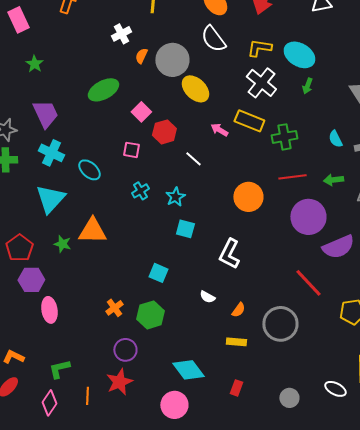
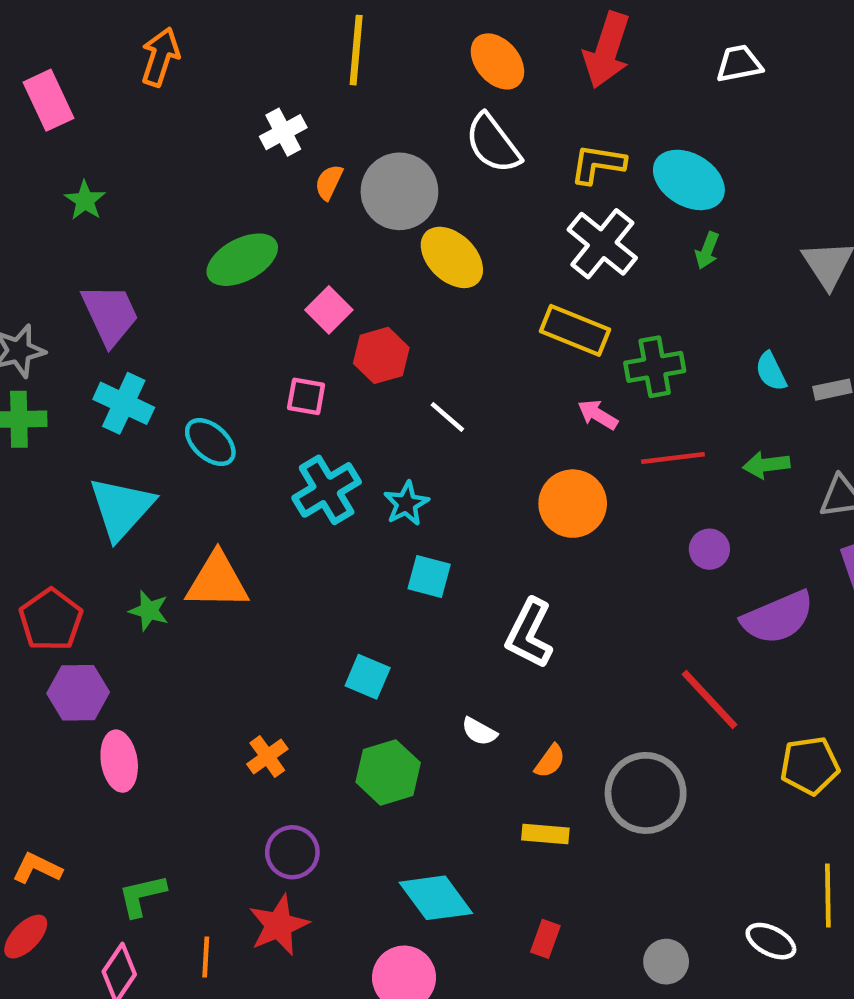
pink arrow: (219, 130) -> (598, 415), moved
cyan cross: (140, 191) -> (327, 490), size x1.6
purple circle: (308, 217) -> (709, 549), size x0.5
green hexagon: (150, 315) -> (388, 772), moved

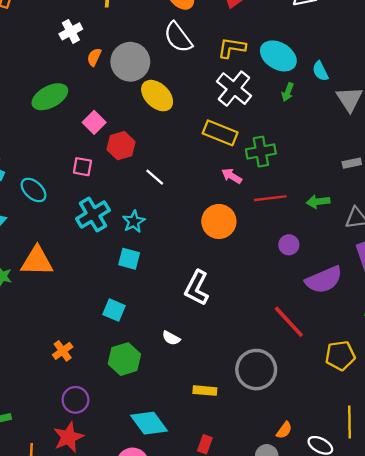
cyan semicircle: (771, 371) -> (320, 71), moved
cyan square: (429, 576) -> (129, 259), moved
orange semicircle: (550, 761) -> (284, 430), moved

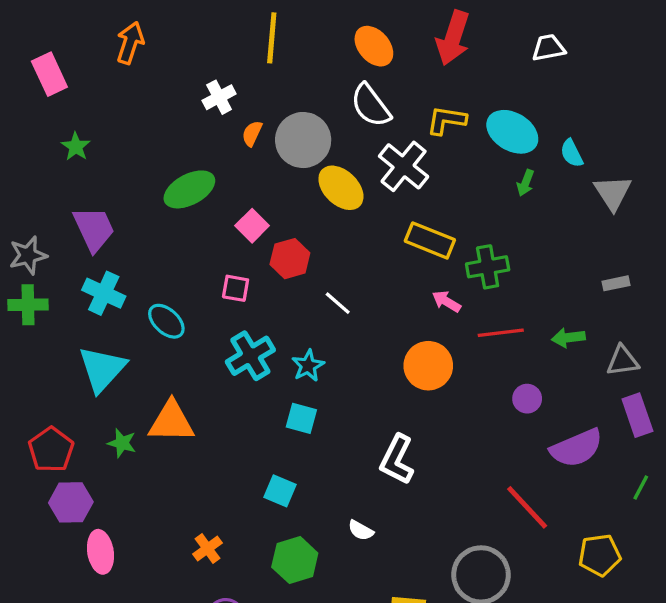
white cross: (234, 89) -> (404, 166), moved

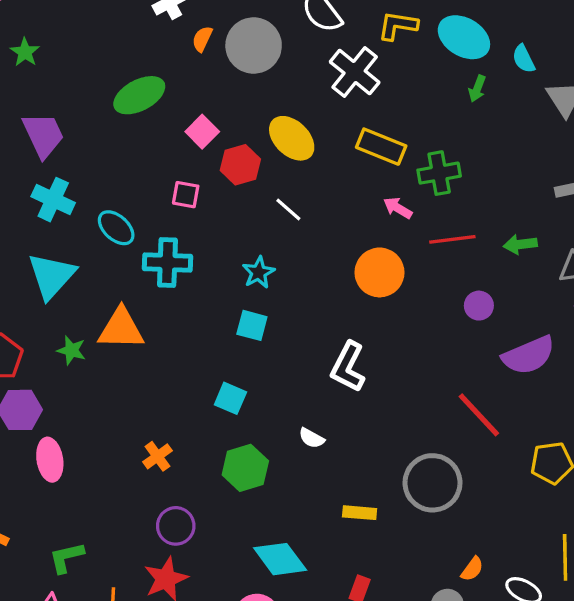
yellow ellipse: (341, 188) -> (292, 138), moved
cyan cross: (250, 356) -> (167, 263), moved, turned 33

